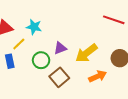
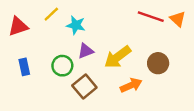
cyan star: (34, 27) -> (76, 25), moved
yellow line: (19, 44) -> (51, 14), moved

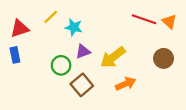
brown circle: (158, 63) -> (164, 58), moved
blue rectangle: (24, 67) -> (15, 55), moved

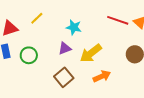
cyan star: (74, 27) -> (74, 27), moved
green circle: (61, 65) -> (29, 55), moved

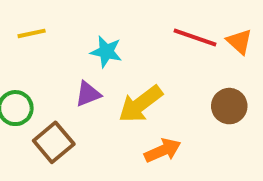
yellow line: (37, 18) -> (32, 33), turned 32
brown square: (64, 77) -> (54, 142), moved

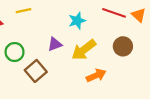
cyan star: (106, 52) -> (77, 21), moved, turned -30
brown circle: (229, 106) -> (123, 46), moved

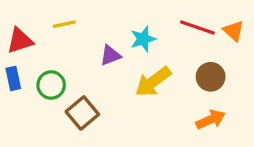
purple triangle: (55, 44) -> (110, 55), moved
orange arrow: (96, 75) -> (211, 120), moved

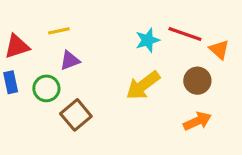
orange triangle: (234, 31) -> (219, 50), moved
cyan star: (143, 39) -> (148, 40), moved
purple triangle: (110, 55) -> (70, 60), moved

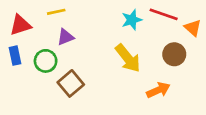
yellow arrow: (143, 85) -> (128, 58), turned -92
orange arrow: (197, 121) -> (158, 90), moved

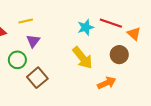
purple triangle: (65, 37) -> (33, 41), turned -32

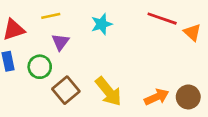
cyan star: (86, 27) -> (102, 24), moved
brown circle: (119, 55) -> (188, 97), moved
yellow arrow: (82, 58) -> (108, 91), moved

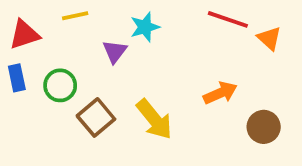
purple triangle: (60, 42) -> (115, 51), moved
orange arrow: (157, 97) -> (220, 93), moved

